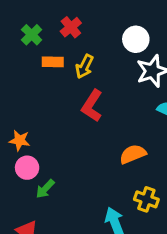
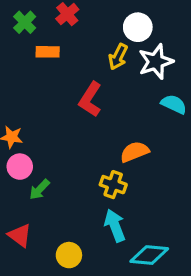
yellow arrow: (84, 66) -> (118, 57), moved
yellow cross: (146, 199) -> (113, 185), moved

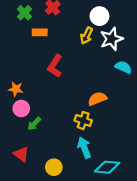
red L-shape: (90, 99) -> (55, 66), moved

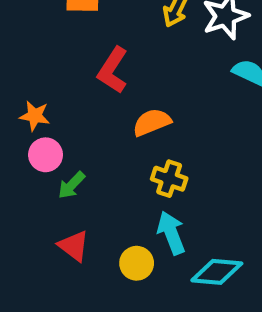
orange semicircle: (97, 99) -> (152, 122), moved
red triangle: (21, 154) -> (74, 246), moved
yellow circle: (54, 167) -> (137, 263), moved

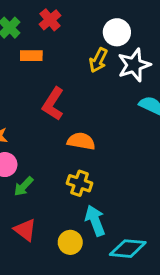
orange semicircle: (152, 122) -> (81, 141), turned 32
yellow cross: (169, 179) -> (80, 183), moved

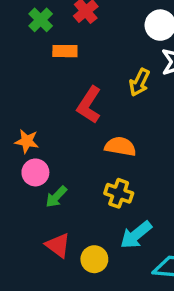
yellow arrow: (98, 60) -> (139, 82), moved
cyan arrow: (95, 221) -> (136, 235), turned -108
yellow circle: (70, 242) -> (94, 259), moved

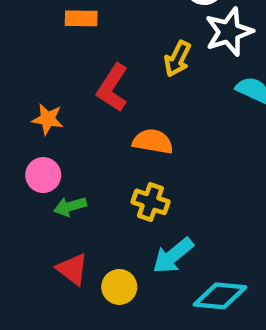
orange star: (27, 141) -> (48, 119), moved
green arrow: (56, 197) -> (70, 206), turned 30

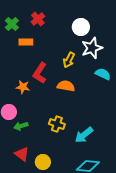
orange star: (48, 119) -> (23, 87), moved
orange semicircle: (153, 141) -> (66, 86), moved
cyan arrow: (173, 256) -> (84, 135), moved

